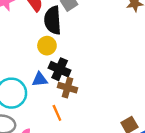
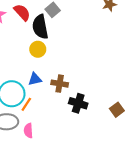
black cross: (60, 69) -> (78, 103), moved
orange line: (57, 113) -> (26, 104), moved, turned 64

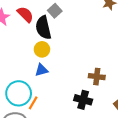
blue triangle: (35, 79) -> (41, 70), moved
brown cross: (60, 84) -> (97, 77), moved

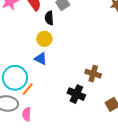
black semicircle: (43, 28) -> (49, 18), size x0.6
blue triangle: (41, 70) -> (41, 59), turned 32

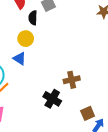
brown cross: (93, 74) -> (72, 80), turned -35

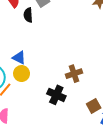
yellow circle: (26, 39) -> (22, 74), moved

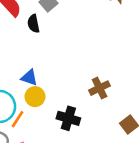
black cross: (56, 95) -> (68, 118), moved

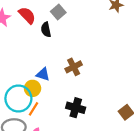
brown cross: (100, 88) -> (74, 67), moved
yellow circle: (35, 97) -> (33, 88), moved

